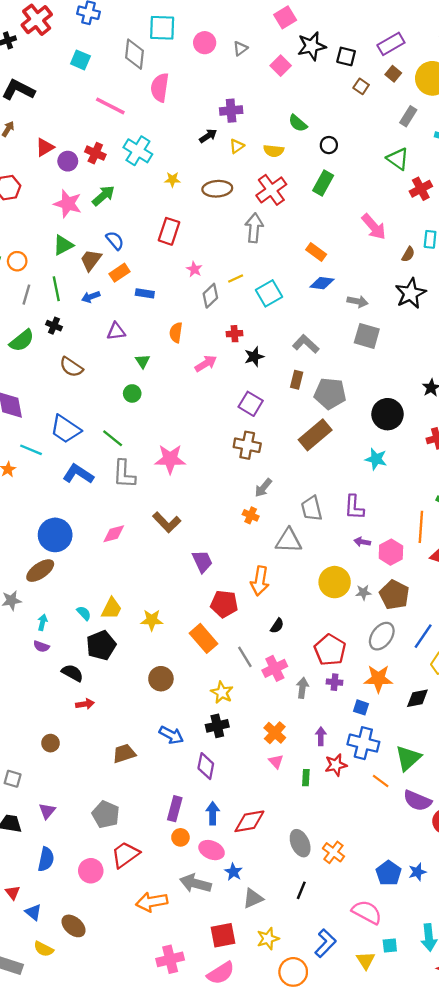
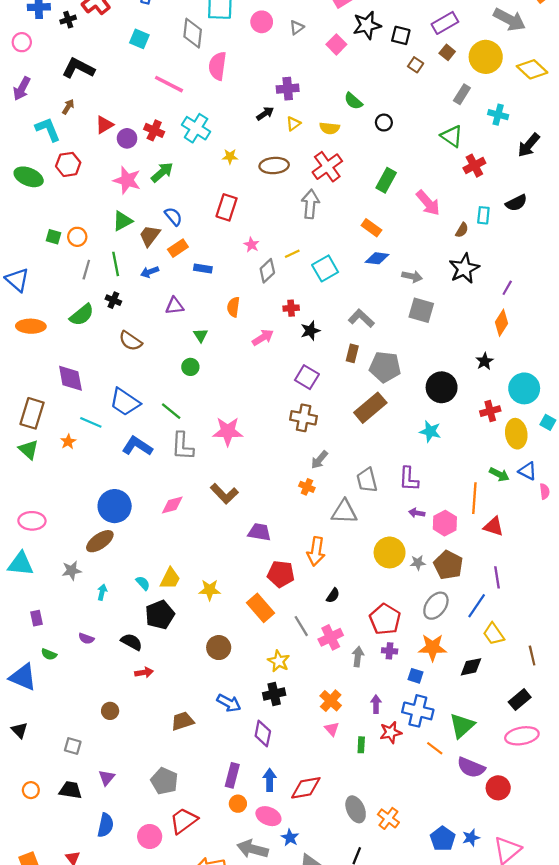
green rectangle: (323, 183) -> (386, 180), moved
purple trapezoid: (202, 561) -> (259, 532), turned -55
purple semicircle: (41, 646) -> (86, 638), moved

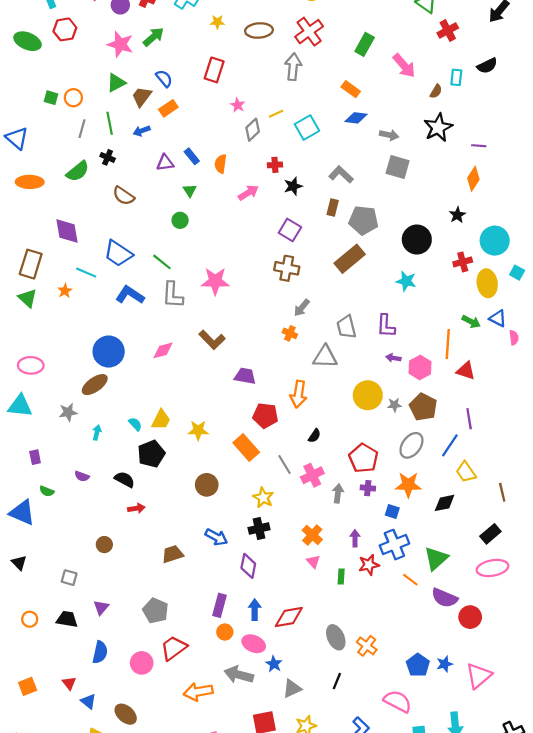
blue rectangle: (203, 268) -> (192, 156), moved, turned 42
purple line: (507, 288) -> (479, 146), turned 64
blue cross: (418, 711) -> (394, 545), turned -36

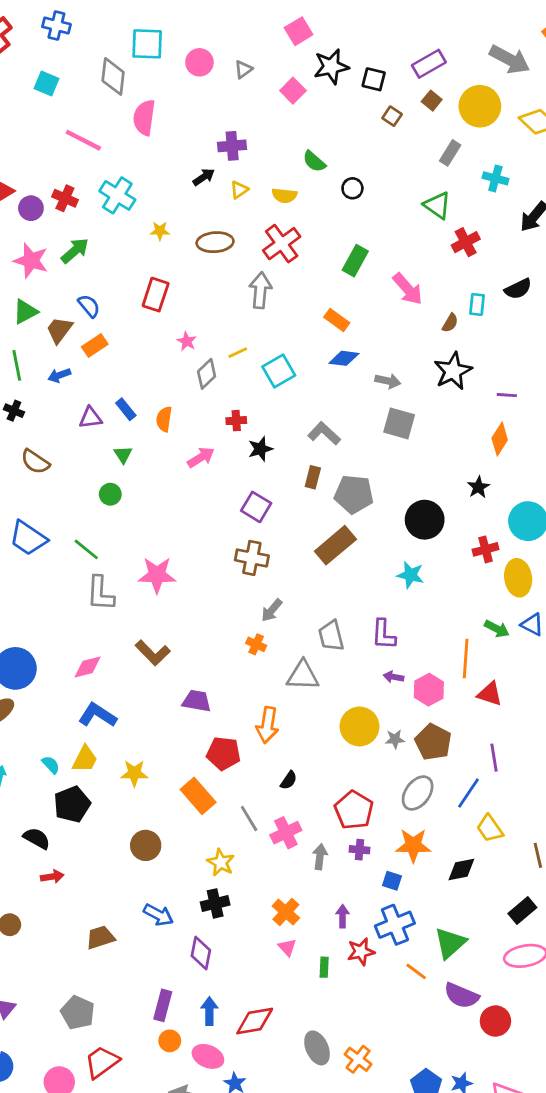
blue L-shape: (130, 295) -> (98, 715), moved

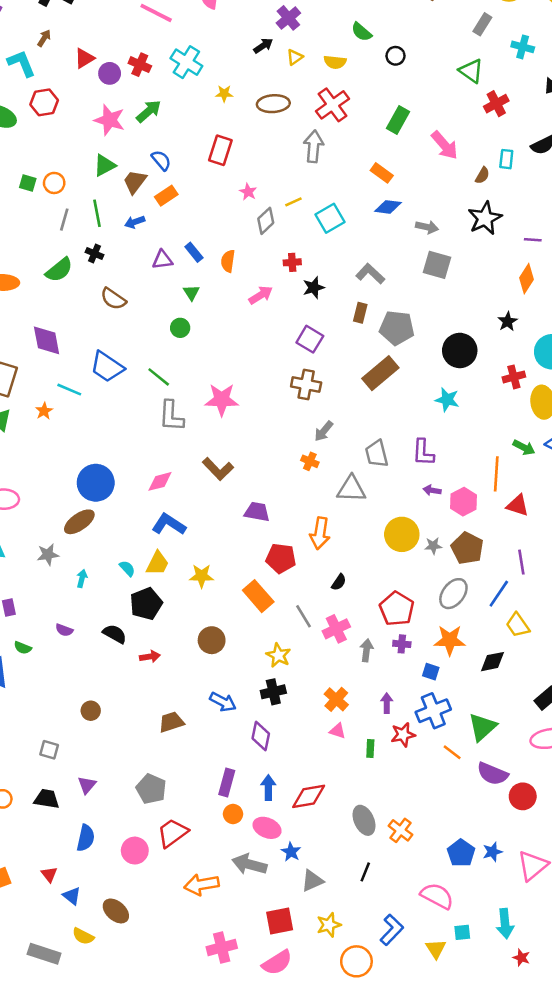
purple cross: (232, 146) -> (288, 18), turned -35
red arrow: (52, 877) -> (150, 657), moved
pink triangle: (287, 947) -> (338, 731), turned -30

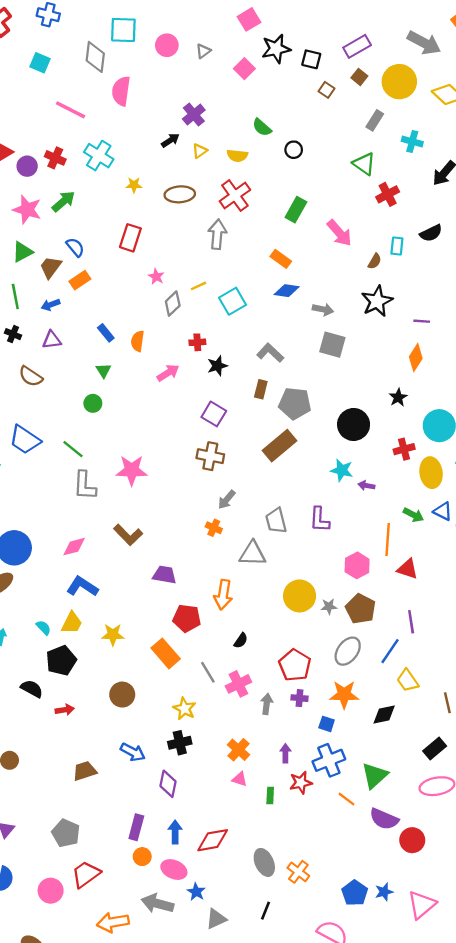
purple triangle: (162, 260) -> (52, 340), moved
purple arrow: (432, 490) -> (366, 486), moved

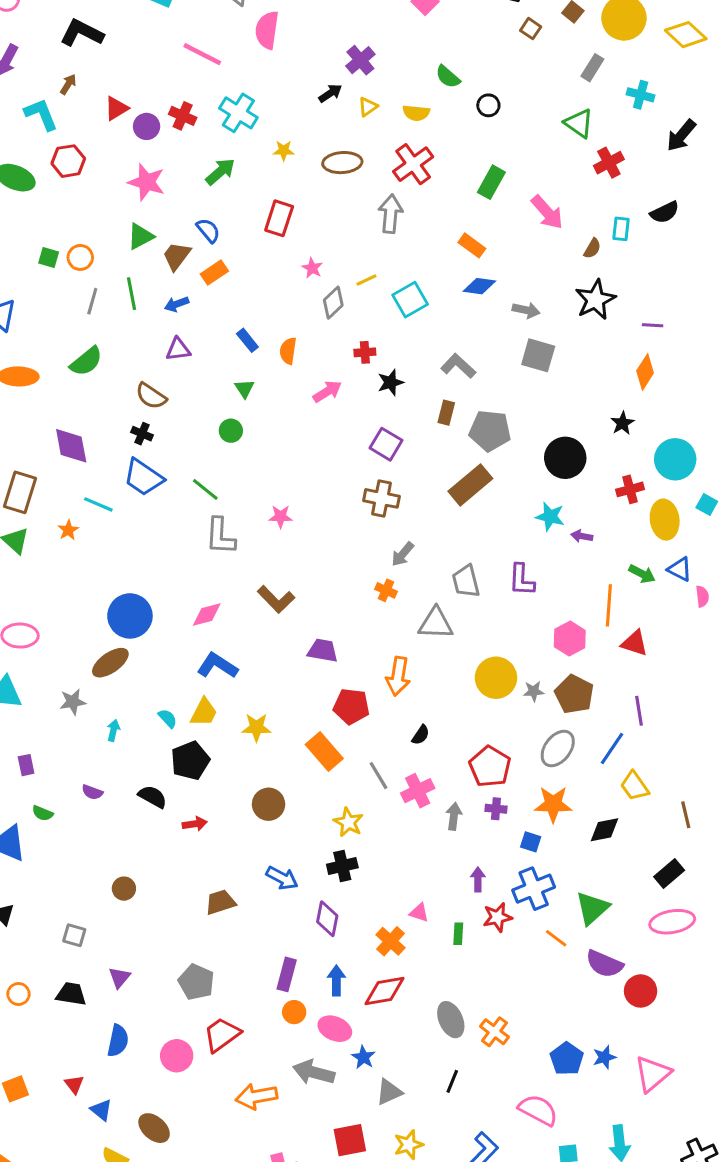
green arrow: (64, 201) -> (220, 172), moved
black cross: (13, 334) -> (142, 434), moved
pink star: (132, 470) -> (281, 517), size x0.6
orange cross: (238, 750) -> (391, 941), moved

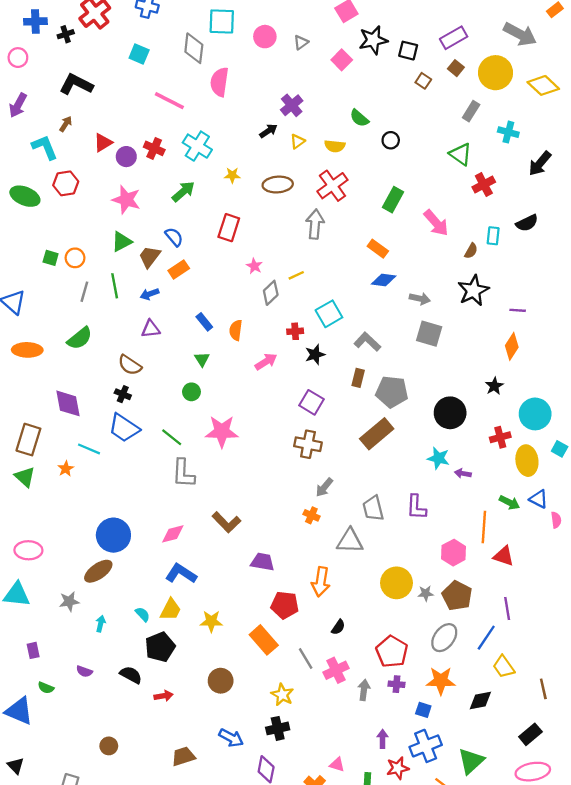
cyan square: (410, 300) -> (329, 314), moved
pink star: (281, 517) -> (222, 431), moved, size x1.8

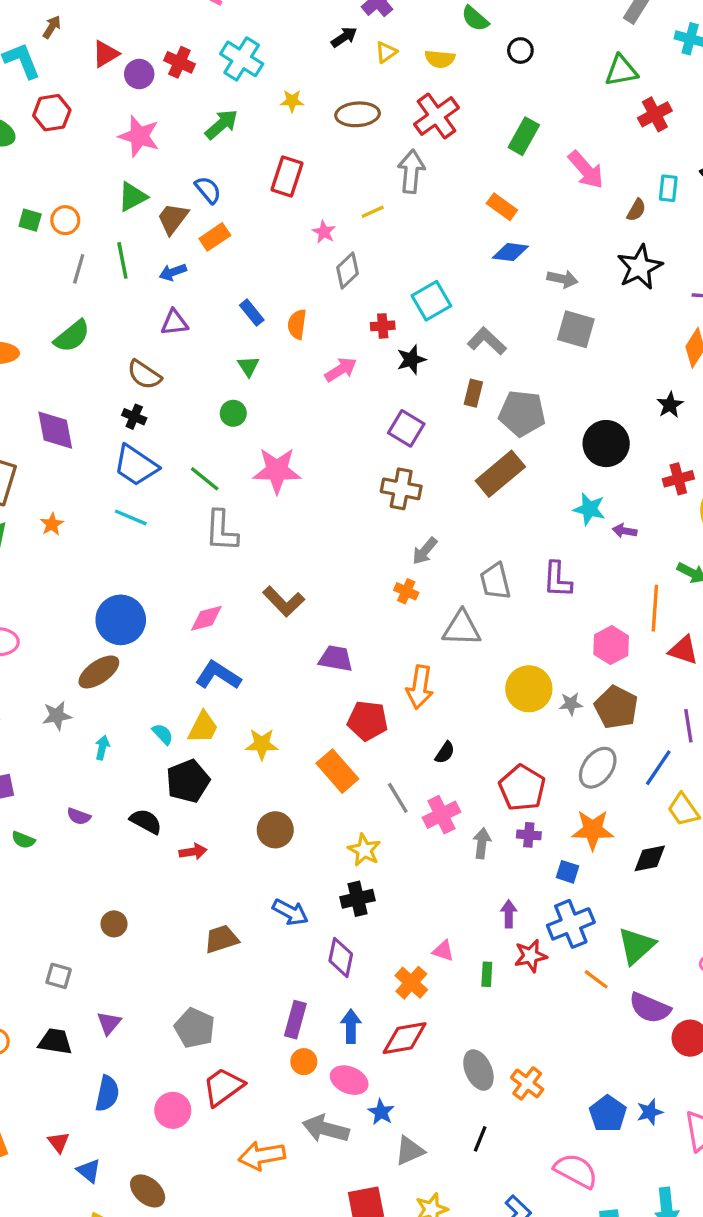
green triangle: (461, 154) -> (621, 71), turned -45
yellow line: (296, 275) -> (373, 212), moved
cyan line: (89, 449) -> (131, 517), moved

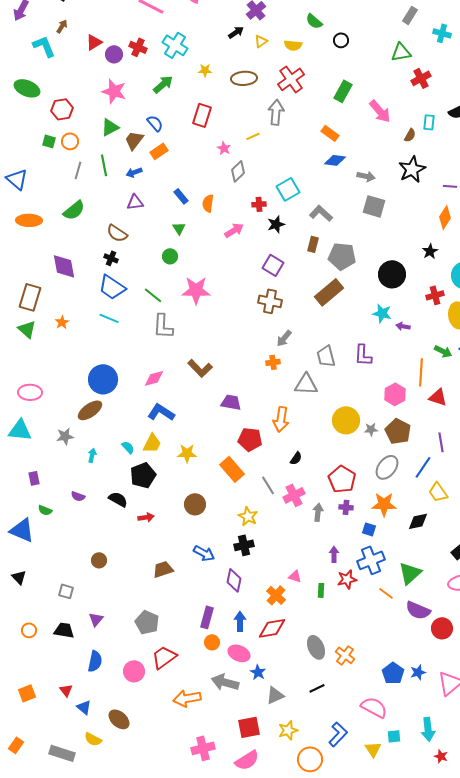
red hexagon: (52, 113) -> (62, 109), moved
orange cross: (406, 591) -> (273, 362), turned -32
black line: (480, 1139) -> (317, 688), turned 42

